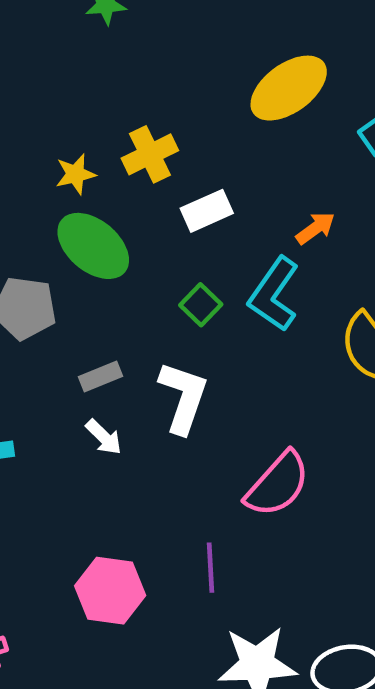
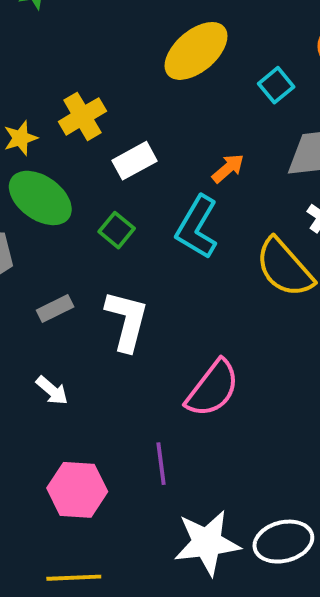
green square: (201, 305) -> (117, 230), moved
white arrow: (104, 437) -> (52, 390), moved

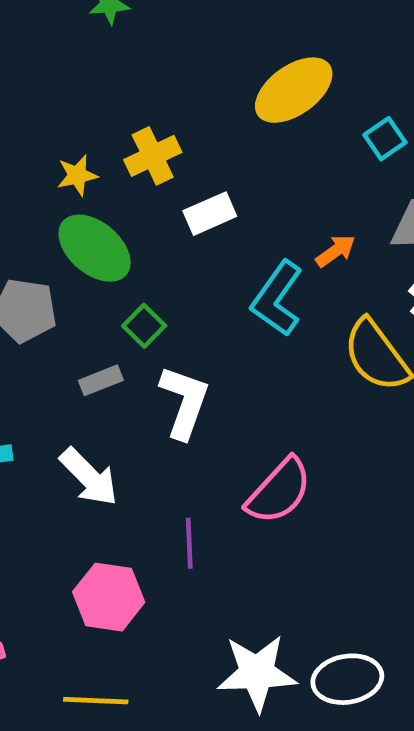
orange arrow: (228, 168) -> (336, 251), moved
green square: (117, 230) -> (144, 326), moved
white arrow: (52, 390) -> (89, 477), size x1.6
purple line: (161, 464) -> (189, 543), moved

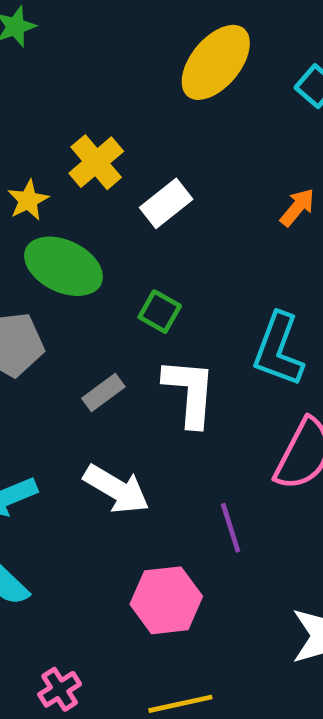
cyan L-shape: (277, 298) -> (278, 350), moved
green square: (144, 326) -> (160, 312), moved

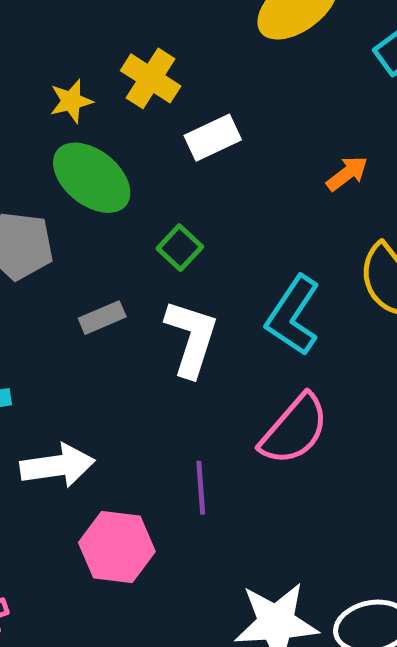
yellow cross: (96, 162) -> (151, 78), turned -30
white arrow: (117, 489) -> (57, 466), moved, turned -52

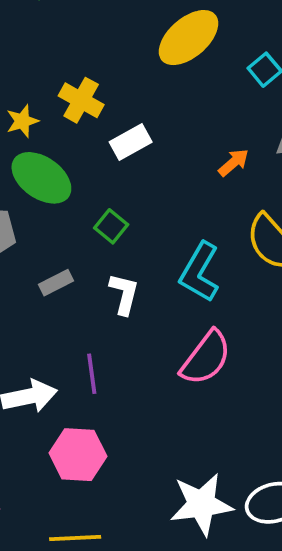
white L-shape: (191, 338) -> (124, 294), size x0.7
purple line: (201, 488) -> (92, 374), moved

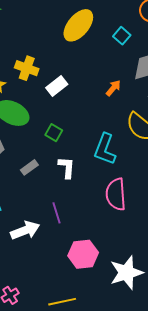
pink semicircle: (206, 358) -> (116, 194), turned 148
pink hexagon: (78, 455) -> (83, 254), moved

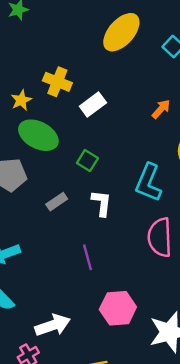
white arrow: (25, 230) -> (53, 325), moved

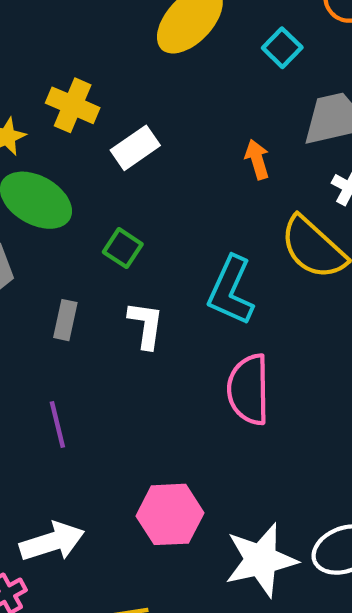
orange arrow: (161, 109) -> (257, 159), turned -60
gray rectangle: (57, 202) -> (65, 320), turned -45
purple line: (87, 257) -> (57, 424), moved

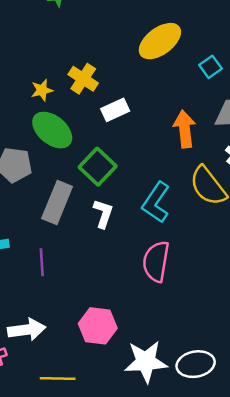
orange arrow: (257, 159) -> (185, 129), size x1.6
green square: (123, 248) -> (98, 167), size x1.6
gray rectangle: (65, 320) -> (57, 203), size x1.8

